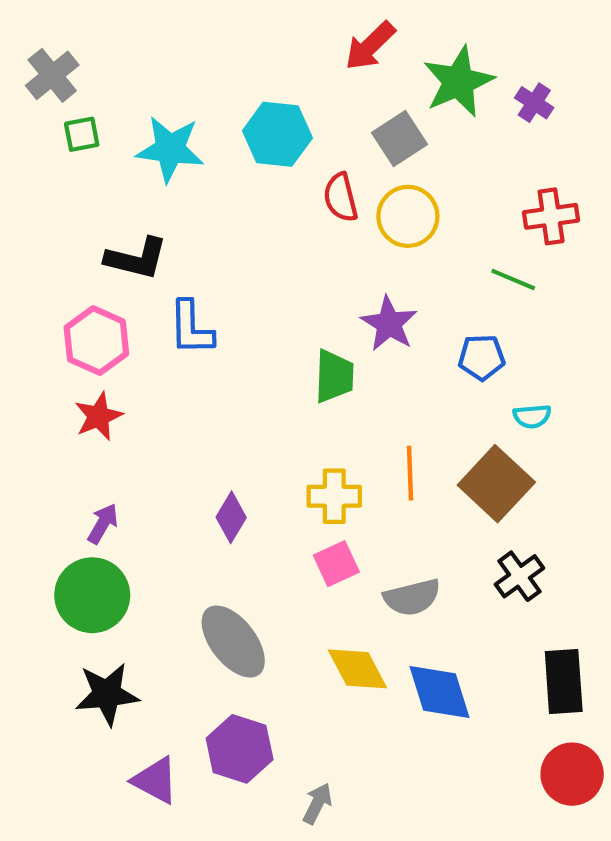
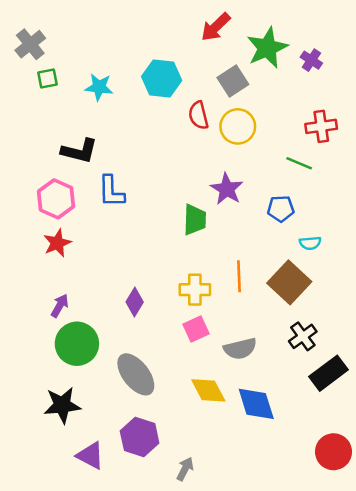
cyan star: (170, 149) -> (99, 87), size x0.7
green circle: (92, 595) -> (77, 344), moved
black rectangle: (564, 681) -> (329, 373), moved, turned 57

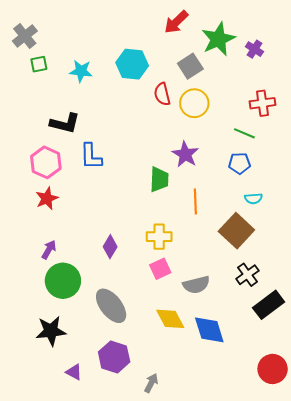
blue pentagon: (281, 209) -> (239, 163), moved
orange line: (239, 276) -> (195, 202), moved
purple triangle: (90, 455) -> (74, 372), size x0.7

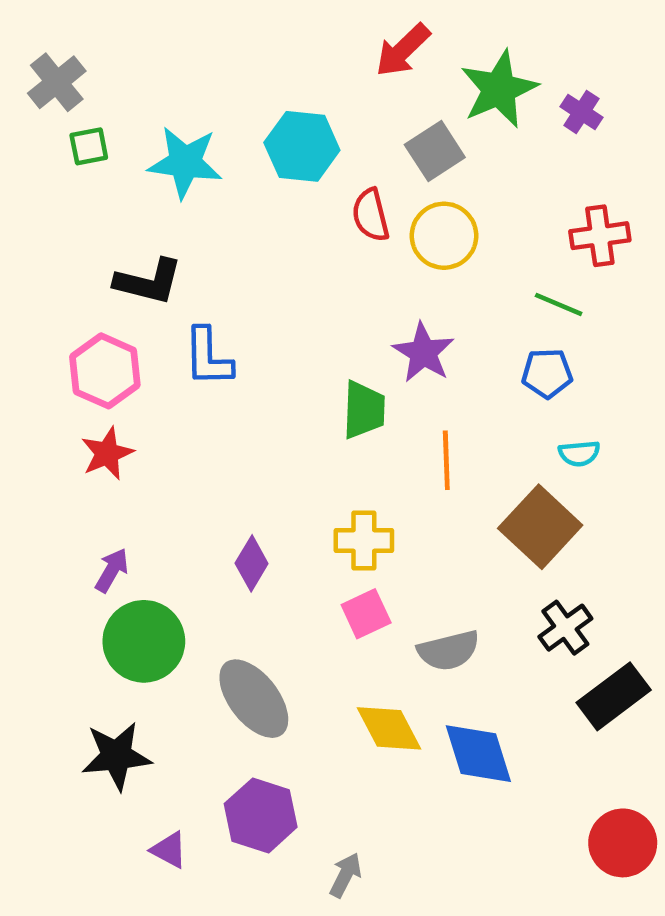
cyan star: (81, 71) -> (185, 162), size x1.4

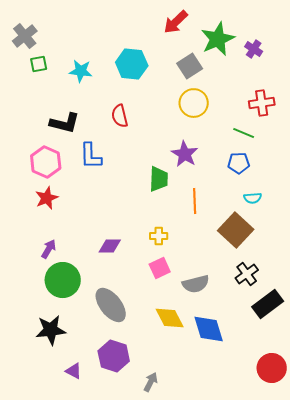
cyan star: (185, 162) -> (81, 71), size x0.7
red semicircle: (371, 215) -> (120, 116), moved
yellow cross: (364, 540) -> (159, 236), size x0.7
purple diamond: (252, 563) -> (110, 246), turned 60

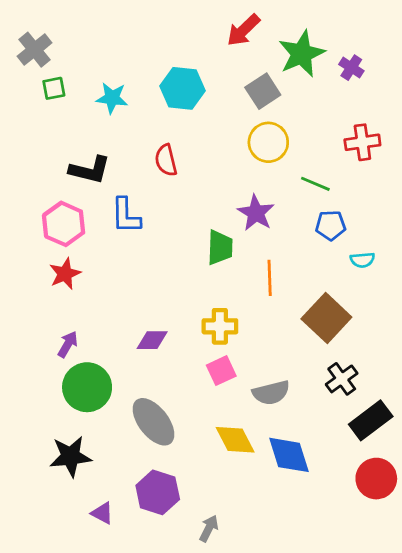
green line: (244, 133) -> (315, 184), moved
cyan semicircle: (253, 198) -> (362, 260), moved
yellow cross: (159, 236) -> (220, 326), size x1.4
red circle: (272, 368) -> (376, 479), moved

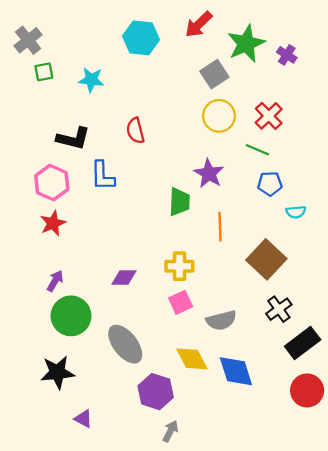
cyan hexagon: (183, 88) -> (141, 38), moved
red cross: (362, 142) -> (269, 116), moved, turned -36
purple hexagon: (158, 492) -> (156, 392), moved

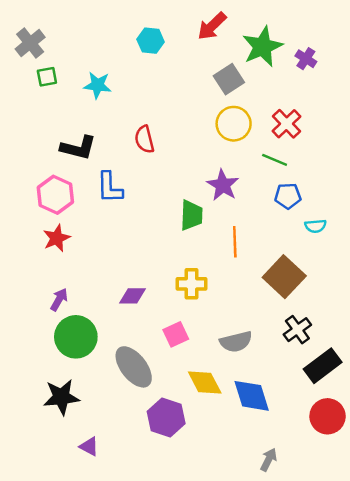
cyan hexagon: (141, 38) -> (151, 41), size x0.7
pink square: (181, 302) -> (176, 334), moved
gray arrow: (170, 431) -> (269, 460), moved

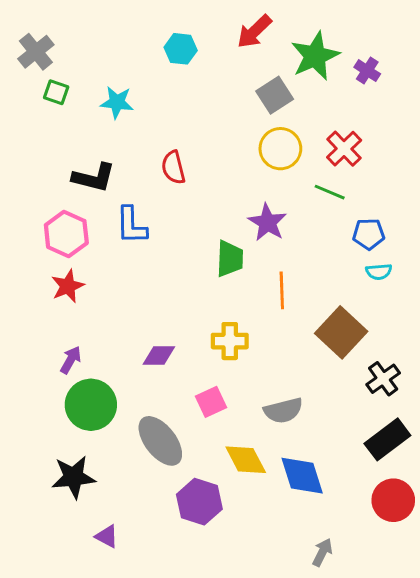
green square: (47, 77) -> (56, 92), turned 30
blue pentagon: (288, 196) -> (369, 234), moved
black cross: (297, 330) -> (383, 379), moved

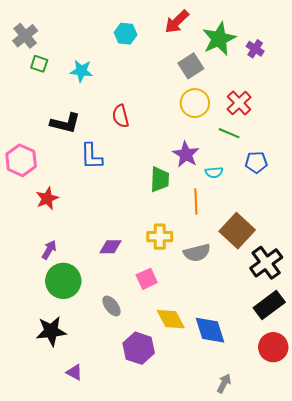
pink hexagon: (66, 234) -> (21, 160), moved
cyan semicircle: (379, 272) -> (214, 172), moved
black cross: (383, 379) -> (266, 263), size x1.4
gray semicircle: (283, 411) -> (197, 253), moved
gray ellipse: (160, 441) -> (111, 306), size x0.6

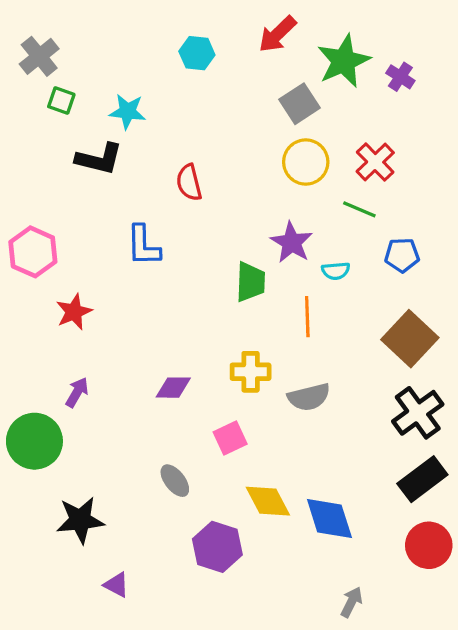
black L-shape: (65, 123) -> (99, 159), moved
brown square: (237, 231) -> (410, 339), moved
green circle: (63, 281) -> (34, 441), moved

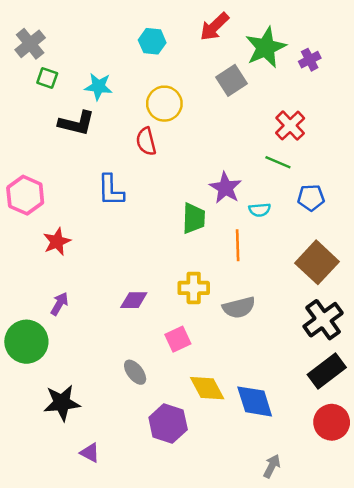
purple cross: (400, 77) -> (310, 60), turned 30
yellow circle: (306, 162) -> (164, 104), moved

